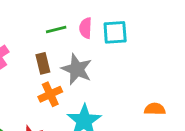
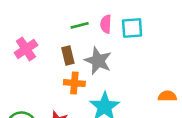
orange cross: (50, 94) -> (74, 83), turned 30

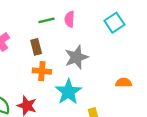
cyan square: (132, 28) -> (114, 23), moved, turned -30
gray star: (98, 61) -> (76, 57), moved, turned 30

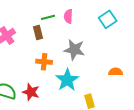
brown rectangle: (36, 47) -> (38, 32), moved
gray star: (76, 57) -> (74, 50), turned 30

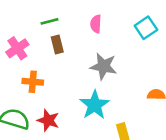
green line: (48, 17) -> (50, 21), moved
orange cross: (44, 62) -> (33, 82), moved

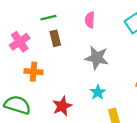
cyan star: (95, 105) -> (98, 92), moved, size x0.6
red star: (48, 120) -> (62, 106), moved, turned 30

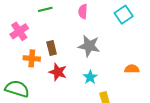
brown rectangle: (55, 38) -> (52, 48), moved
red star: (62, 106) -> (58, 72), moved, turned -30

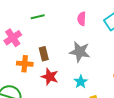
pink semicircle: (83, 12) -> (82, 19), moved

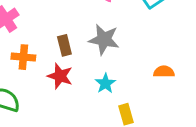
brown rectangle: (44, 54) -> (64, 45), moved

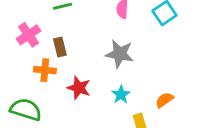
brown rectangle: (64, 45) -> (60, 47), moved
orange semicircle: (164, 72) -> (164, 100), moved, turned -36

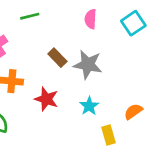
brown rectangle: (60, 47) -> (57, 58), moved, turned -30

